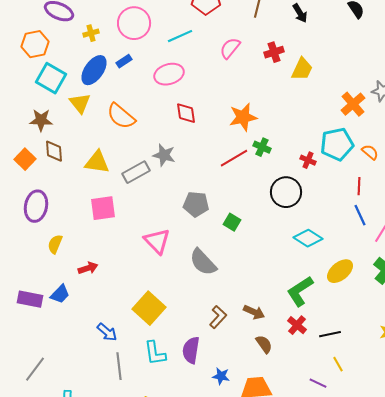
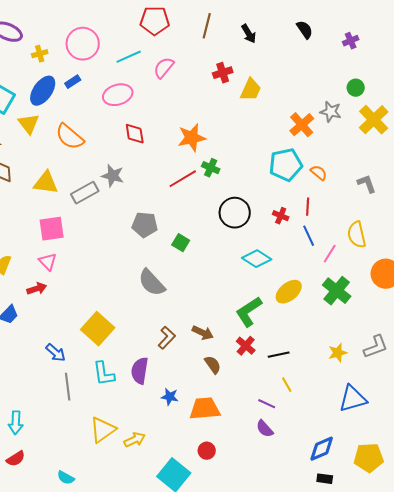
pink semicircle: (230, 48) -> (164, 68), moved
red cross: (308, 160) -> (281, 216), moved
pink triangle: (157, 241) -> (48, 262), moved, size x0.7

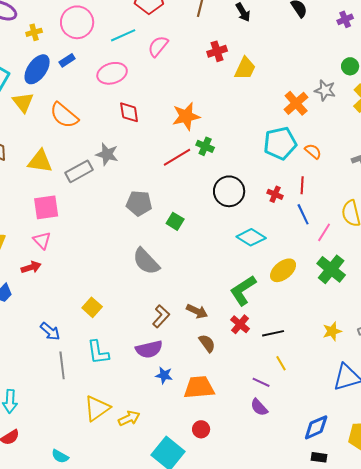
yellow square: (98, 329) -> (92, 307), size x0.6
purple semicircle: (140, 371) -> (149, 349), moved, turned -112

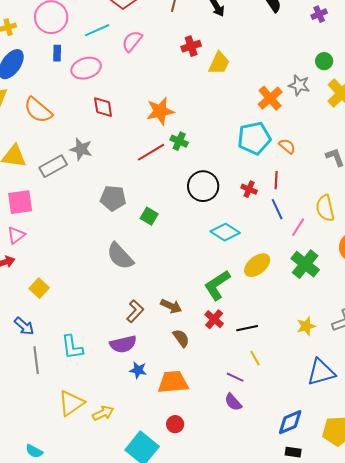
blue rectangle: (67, 60) -> (57, 53), moved, turned -56
pink triangle: (42, 240) -> (16, 235), turned 36
yellow square: (92, 307) -> (39, 288), moved

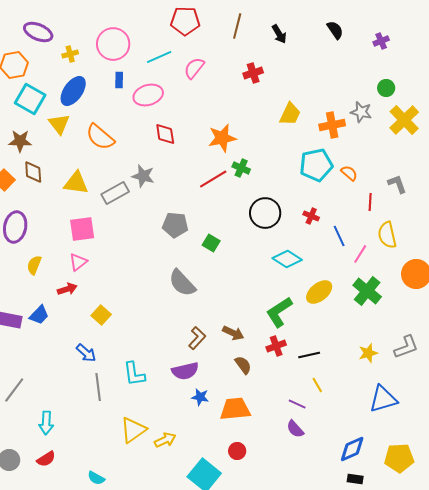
yellow trapezoid: (219, 63) -> (290, 114), moved
orange cross: (270, 98) -> (332, 125), turned 30
red line: (276, 180) -> (370, 202), moved
red cross: (214, 319) -> (276, 346), turned 30

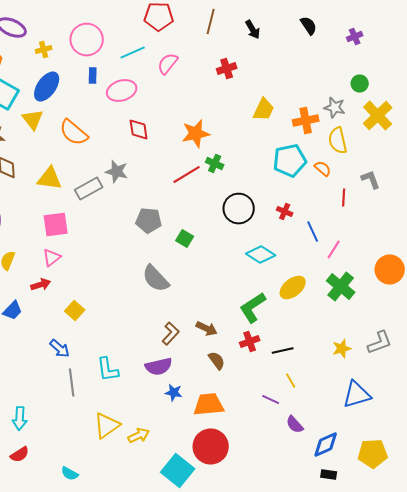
yellow semicircle: (387, 235) -> (338, 140), moved
purple semicircle: (295, 429) -> (295, 424), moved
red circle: (237, 451) -> (211, 446), size x2.0

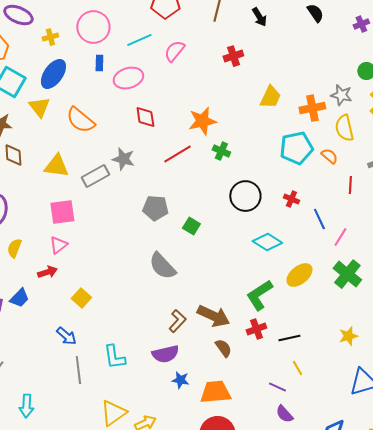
red line: (187, 174) -> (177, 154), moved
brown arrow: (207, 328) -> (213, 316), size x1.5
purple semicircle: (295, 424) -> (284, 414), moved

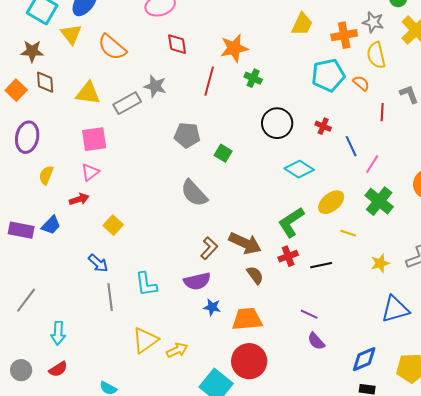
red line: (177, 154) -> (209, 81), turned -44
yellow line: (297, 368) -> (348, 233), moved, turned -42

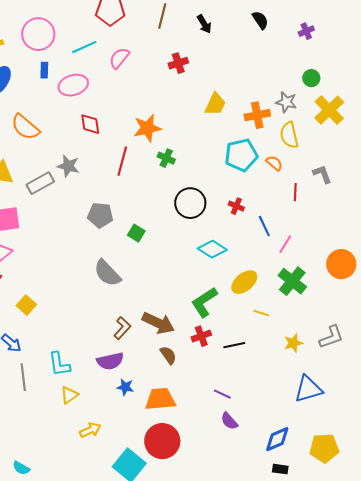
yellow triangle: (145, 340) -> (69, 395), moved, size x0.7

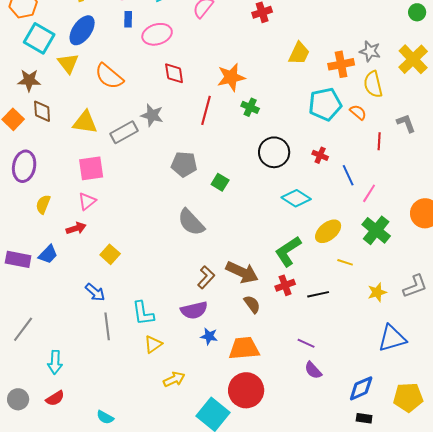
green circle: (311, 78) -> (417, 12), moved

